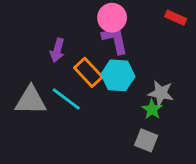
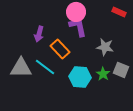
cyan hexagon: (118, 75) -> (80, 77), moved
gray star: (161, 93) -> (105, 47), moved
gray square: (146, 140) -> (121, 70), moved

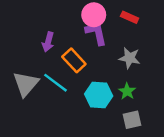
red rectangle: (119, 12) -> (130, 17), moved
gray triangle: (21, 68) -> (26, 84), turned -50
gray square: (121, 70) -> (132, 120), moved, turned -35

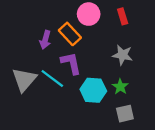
red rectangle: (130, 17) -> (123, 16), turned 49
purple L-shape: (96, 33) -> (71, 63), moved
orange rectangle: (74, 60) -> (70, 34), moved

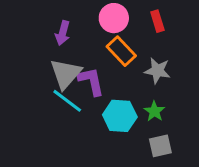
orange rectangle: (70, 34) -> (121, 51), moved
purple arrow: (45, 40) -> (63, 33), moved
gray triangle: (24, 80) -> (66, 74), moved

